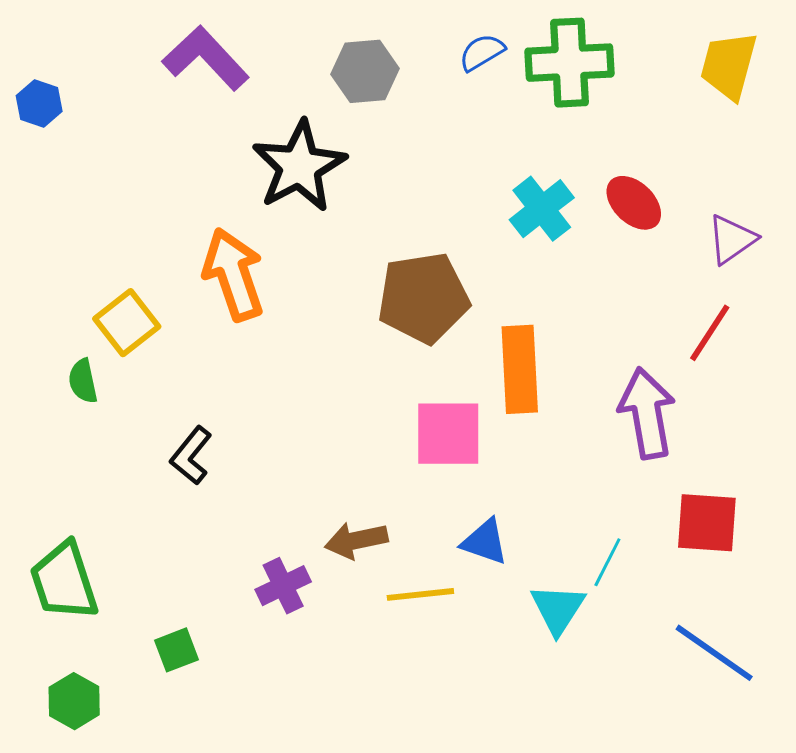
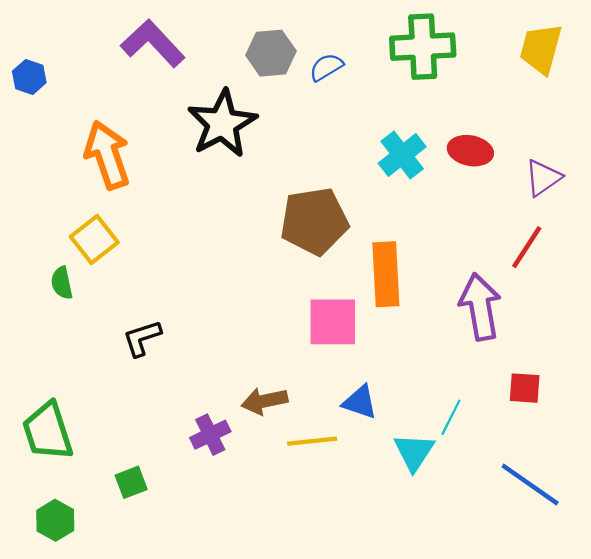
blue semicircle: (482, 52) -> (326, 67), moved
red ellipse: (634, 203) -> (470, 151), turned -33
orange arrow: (233, 274) -> (107, 155), moved
black L-shape: (191, 456) -> (142, 338), turned 33
red square: (707, 523) -> (525, 388), size x0.7

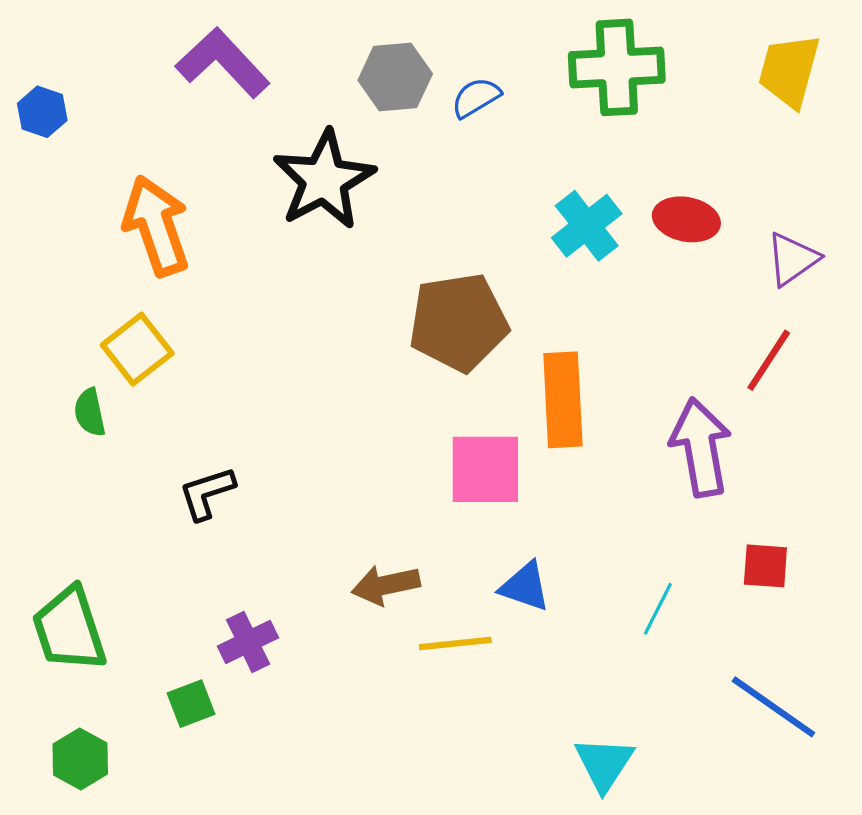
purple cross: (210, 435) -> (248, 642), moved
cyan triangle: (414, 452) -> (604, 764), moved

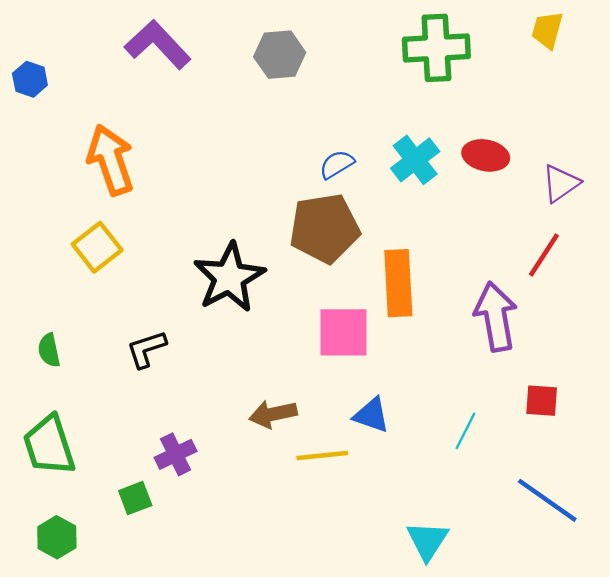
yellow trapezoid: (789, 71) -> (547, 30), moved, size x0.7
blue semicircle: (476, 98) -> (337, 164), moved
black star: (324, 180) -> (229, 277), moved
green semicircle: (90, 412) -> (49, 350), moved

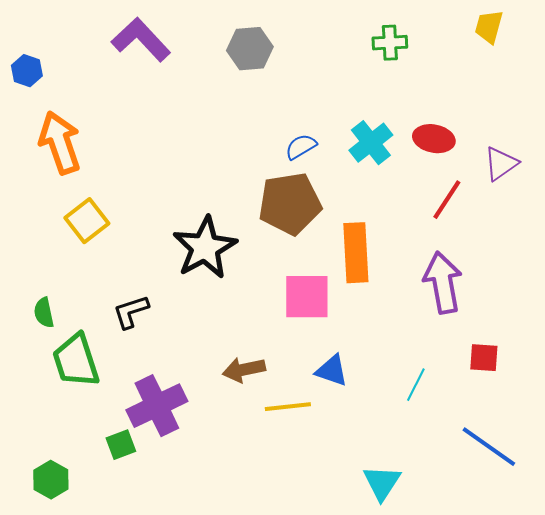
green cross: (436, 48) -> (390, 43), size x0.6
orange arrow: (111, 160) -> (60, 143), moved
red line: (544, 255) -> (447, 200), moved
green trapezoid: (49, 445) -> (76, 361), moved
purple cross: (176, 454) -> (157, 406), size x1.6

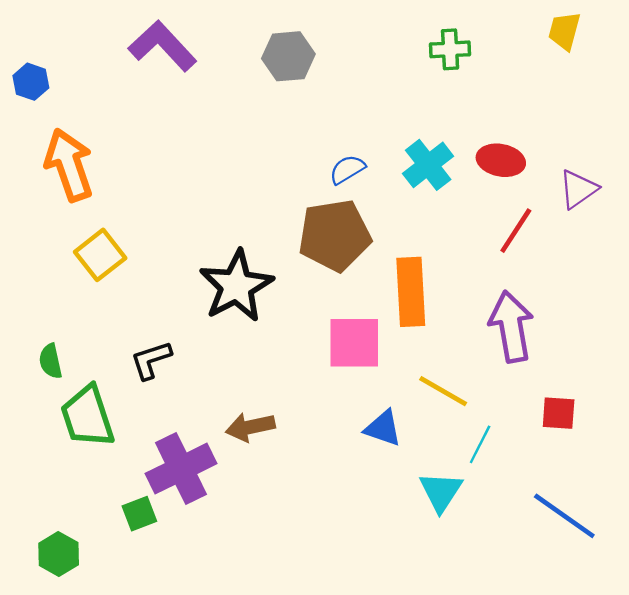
brown arrow: (244, 370) -> (250, 427), moved
yellow line: (288, 407) -> (443, 391), moved, turned 36
cyan triangle: (382, 483) -> (441, 492), moved

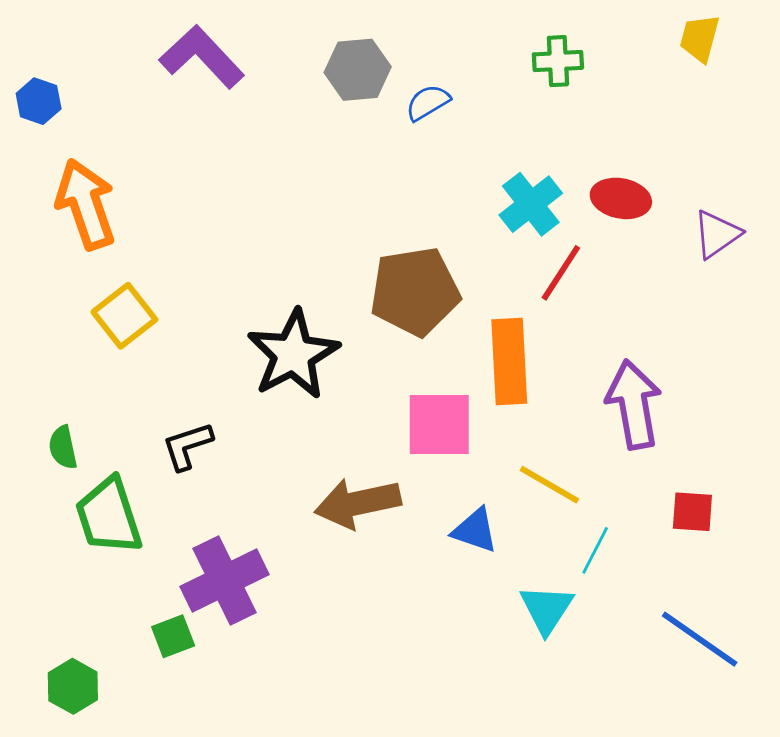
blue semicircle: (347, 169) -> (428, 103), moved
red line: (516, 231) -> (561, 273), moved
brown arrow: (250, 427) -> (358, 503), moved, size x1.4

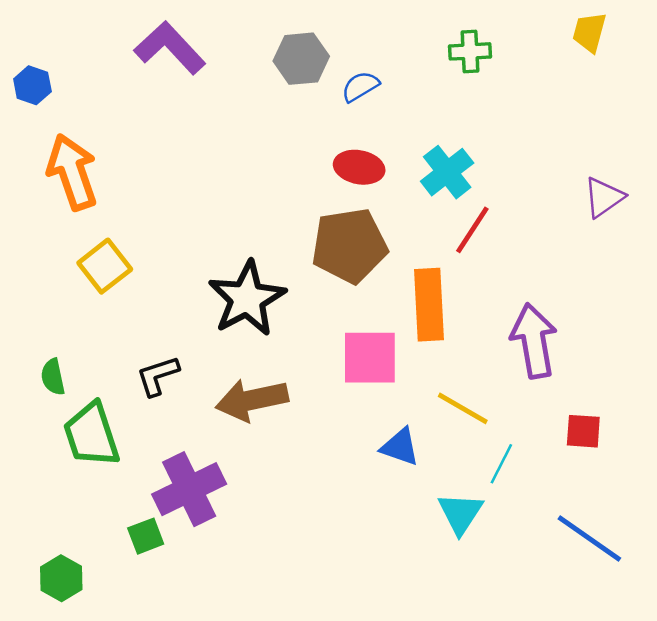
red ellipse: (621, 198) -> (359, 167), moved
brown arrow: (358, 503) -> (252, 400), moved

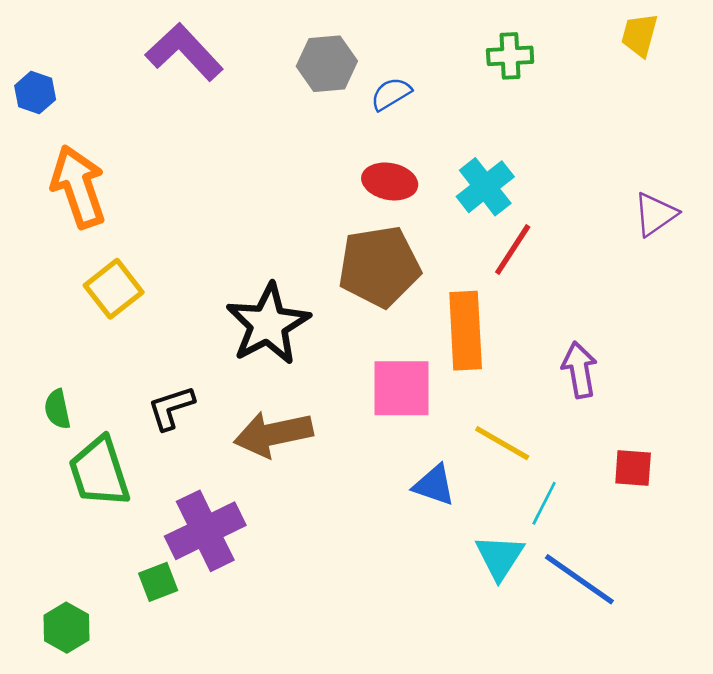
purple arrow: (534, 341) -> (579, 370), size x0.7
blue line: (589, 538) -> (579, 579), moved

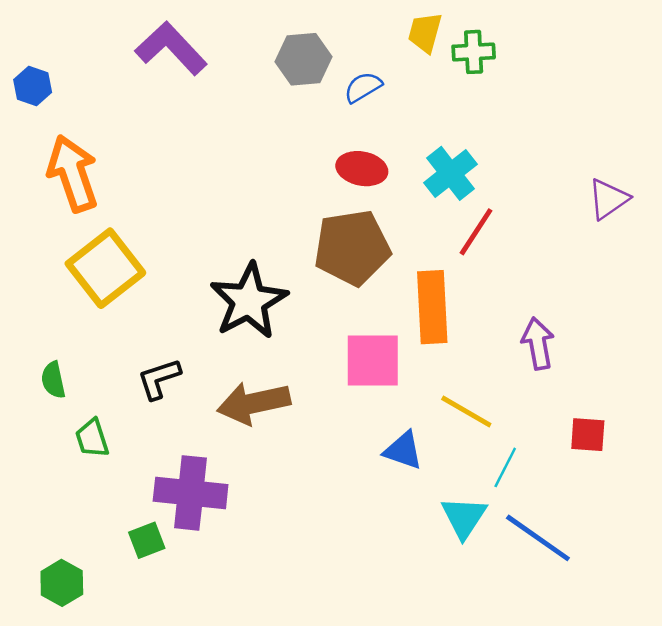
yellow trapezoid: (640, 35) -> (425, 33), moved
yellow square: (114, 289) -> (105, 268), size x1.4
green trapezoid: (99, 472) -> (92, 438), size x0.6
purple cross: (205, 531) -> (191, 493), turned 32

